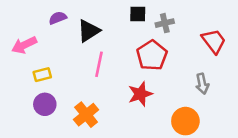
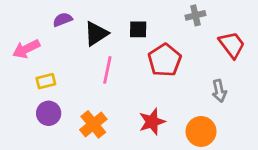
black square: (138, 14) -> (138, 29), moved
gray cross: (165, 23) -> (195, 15), moved
red star: (140, 94) -> (152, 122), moved

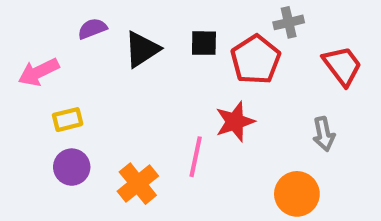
red pentagon: (165, 60) -> (256, 60), moved
pink line: (107, 70) -> (196, 157), moved
red star: (152, 122) -> (235, 122), moved

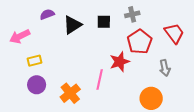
gray cross: (289, 22) -> (132, 14), moved
red pentagon: (256, 60) -> (140, 42), moved

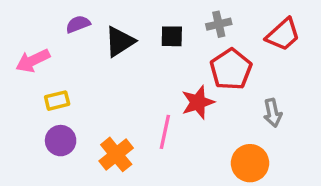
red trapezoid: (174, 33) -> (283, 35), moved, turned 85

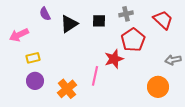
purple semicircle: (78, 24) -> (45, 14), turned -96
red trapezoid: (283, 35) -> (163, 20), turned -95
gray arrow: (273, 113) -> (173, 60), moved, turned 91
orange circle: (250, 163) -> (158, 87), moved

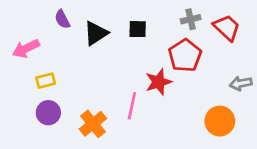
gray cross: (126, 14) -> (191, 19), moved

